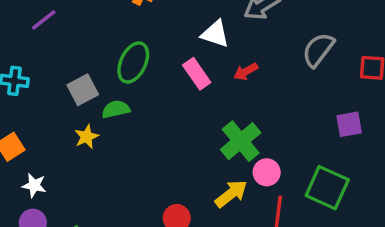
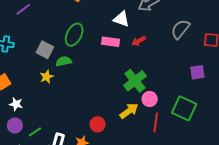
pink rectangle: (197, 74) -> (110, 42), turned -48
gray square: (83, 90) -> (45, 50), turned -36

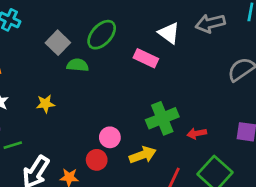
red arrow: (139, 41) -> (197, 133), moved
yellow star: (47, 77) -> (45, 104), moved
pink circle: (150, 99) -> (110, 137), moved

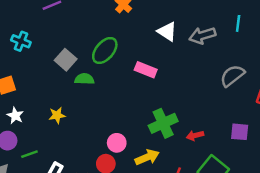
white triangle: (169, 33) -> (167, 32), moved

